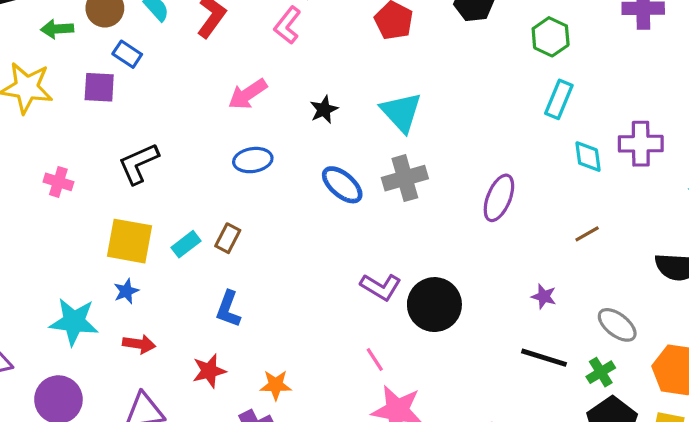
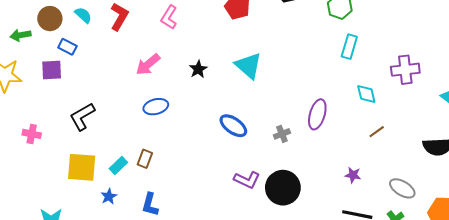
cyan diamond: (588, 157) -> (366, 94), moved
gray cross: (405, 178) -> (282, 134), moved, size x0.6
blue ellipse: (342, 185) -> (233, 126), moved
blue star: (126, 291) -> (109, 196), moved

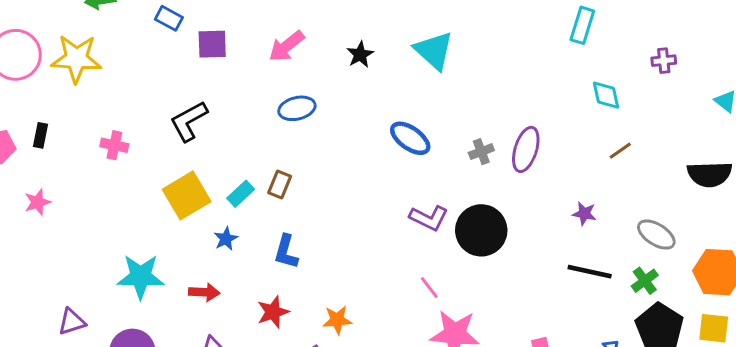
purple square: (52, 70) -> (212, 44), moved
purple cross: (405, 70) -> (664, 61), size x0.6
purple ellipse: (317, 114) -> (526, 149), moved
yellow square: (82, 167) -> (187, 195), turned -36

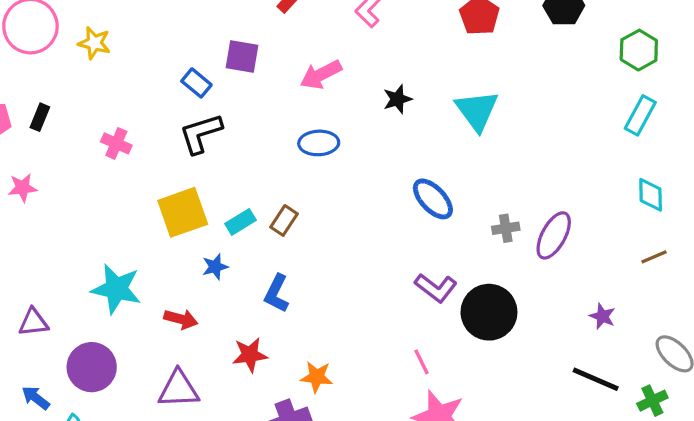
blue rectangle: (169, 18) -> (196, 83), moved
yellow star: (76, 59) -> (94, 43), size x0.6

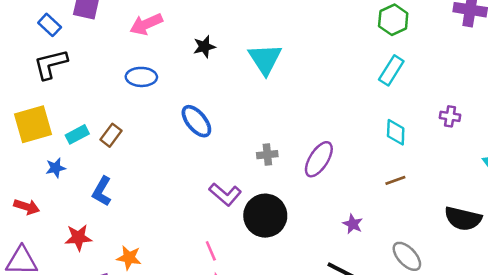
blue ellipse: (433, 199) -> (196, 121), moved
gray cross: (506, 228) -> (267, 155), moved

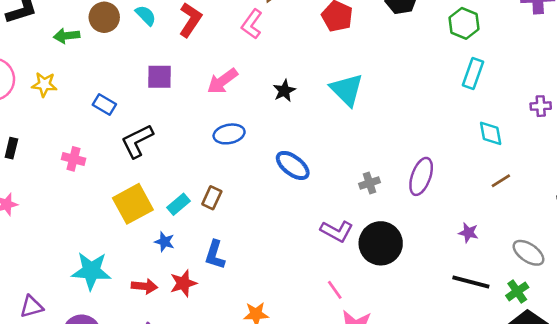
blue rectangle: (50, 25) -> (104, 104), moved
blue star: (56, 168) -> (164, 242), turned -30
red star: (78, 238) -> (183, 283), moved

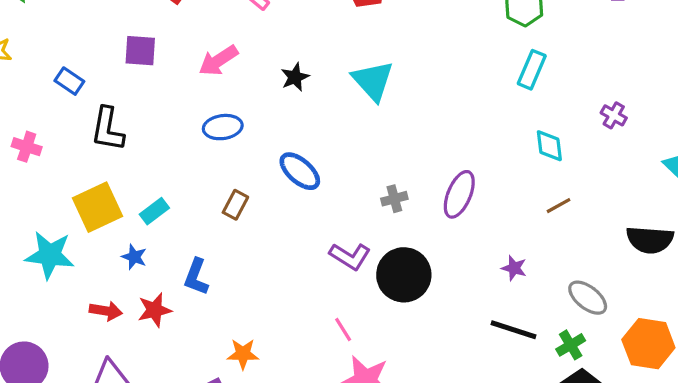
purple cross: (541, 106) -> (614, 115), turned 30
black L-shape: (137, 141) -> (108, 129), turned -57
brown rectangle: (212, 198) -> (235, 205), moved
cyan star: (91, 271) -> (50, 255), moved

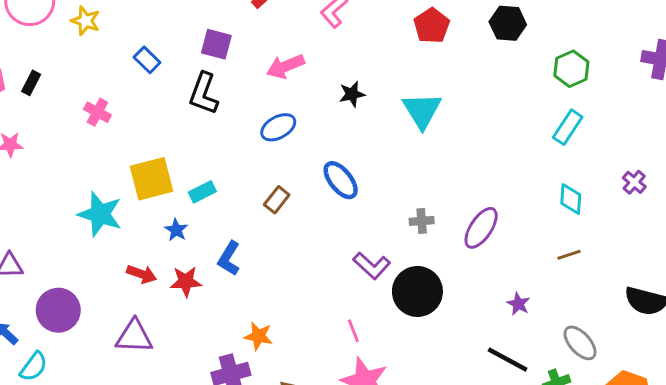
blue ellipse: (223, 127) -> (278, 127), turned -32
black L-shape: (108, 129) -> (204, 94), moved

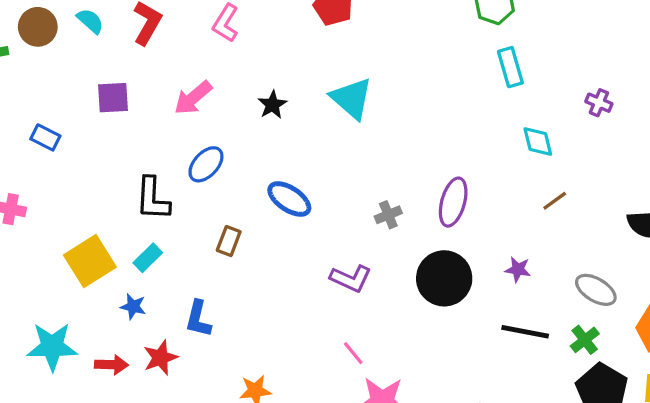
black L-shape: (204, 94) -> (153, 199), moved
cyan rectangle: (568, 127) -> (510, 67), turned -32
cyan star: (100, 214) -> (52, 347), moved
black circle: (417, 291) -> (444, 278), moved

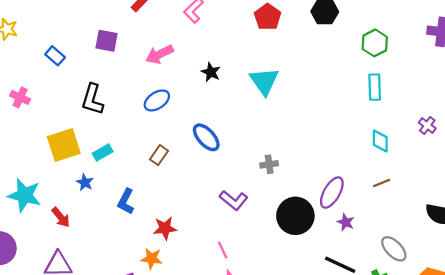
black star: (272, 105) -> (211, 72), turned -30
black L-shape: (153, 199) -> (92, 99), moved
purple ellipse: (453, 202) -> (332, 192), moved
red star: (160, 358) -> (165, 228), moved
red arrow: (111, 365) -> (61, 217), turned 35

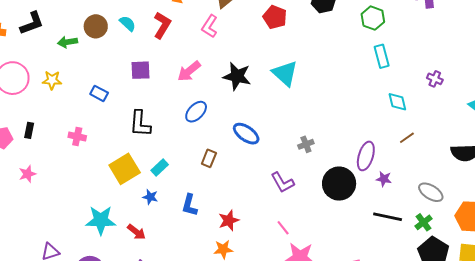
black star: (211, 72) -> (237, 76), size x1.6
purple L-shape: (234, 200) -> (282, 182), turned 35

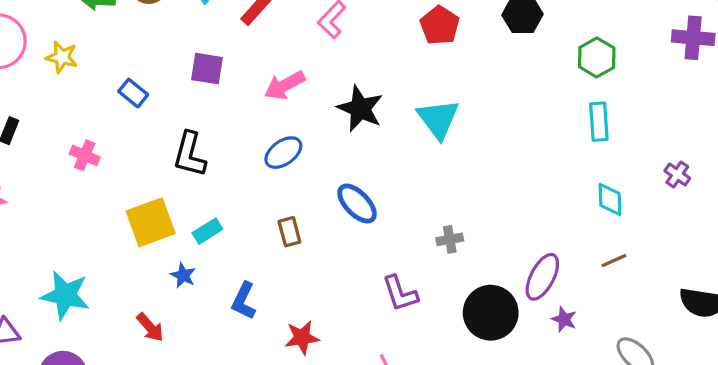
brown rectangle: (209, 158) -> (289, 232), turned -48
cyan star: (101, 220) -> (65, 295), moved

